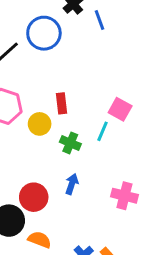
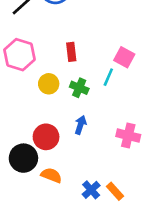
yellow circle: (40, 124) -> (49, 84), moved

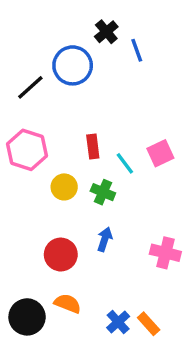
pink square: (124, 57) -> (160, 153), turned 36
cyan line: (108, 77) -> (125, 163), moved, turned -60
black circle: (23, 158) -> (27, 317), moved

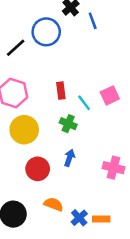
yellow circle: (64, 187) -> (24, 130), moved, size x1.5
orange semicircle: (68, 303) -> (54, 204), moved
orange rectangle: (149, 324) -> (101, 219), turned -49

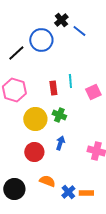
blue line: (93, 21) -> (79, 31), turned -32
cyan line: (84, 103) -> (70, 81), moved, turned 32
yellow circle: (24, 130) -> (35, 119), moved

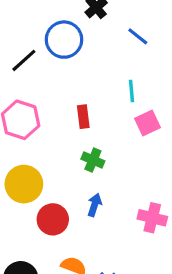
blue line: (79, 31) -> (138, 36), moved
cyan line: (70, 81) -> (131, 91), moved
yellow circle: (35, 119) -> (24, 184), moved

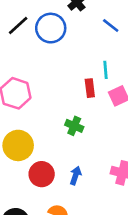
black line: (24, 60) -> (18, 25), moved
red rectangle: (83, 117) -> (90, 88), moved
blue arrow: (95, 205) -> (76, 175), moved

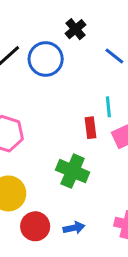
green cross: (74, 126) -> (73, 171), size x1.5
blue arrow: (76, 175) -> (74, 228), turned 60

